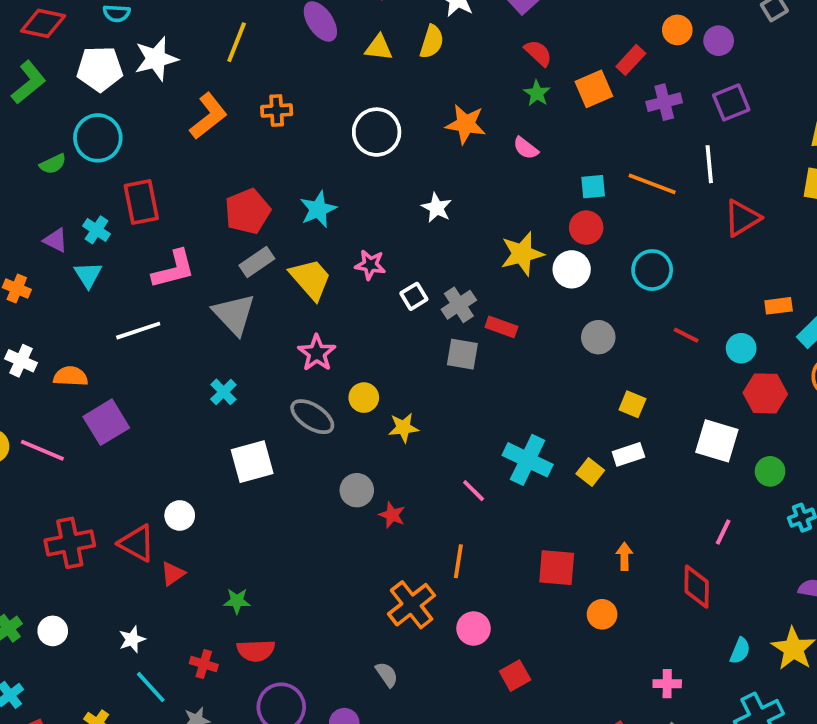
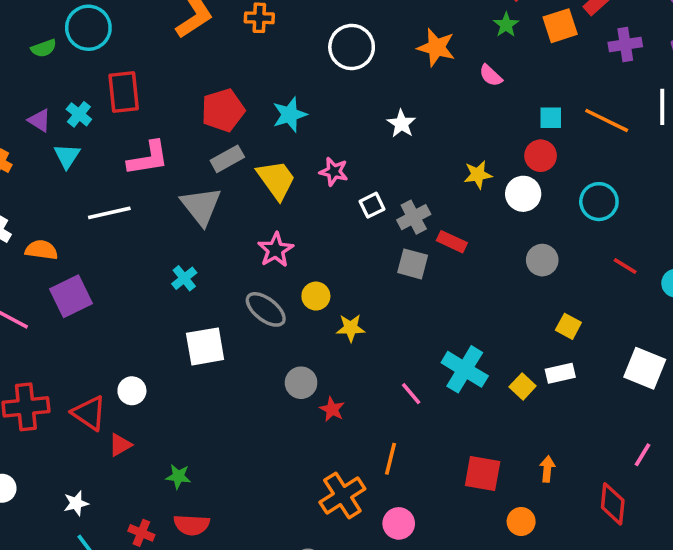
yellow star: (522, 254) -> (478, 175), size x0.7

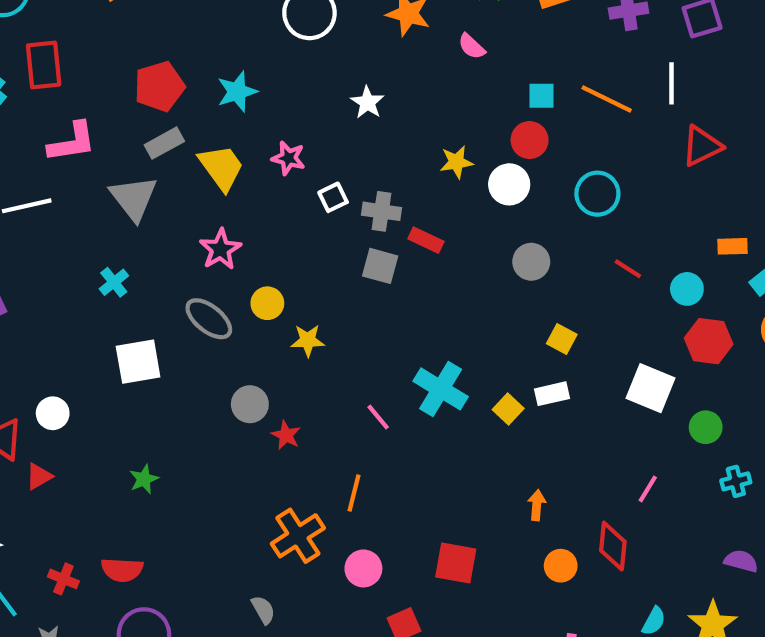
gray cross: (414, 217) -> (382, 211), turned 36
red square: (483, 473) -> (456, 563), moved
green star: (178, 476) -> (144, 479), moved, turned -30
orange circle: (521, 522) -> (561, 566), moved

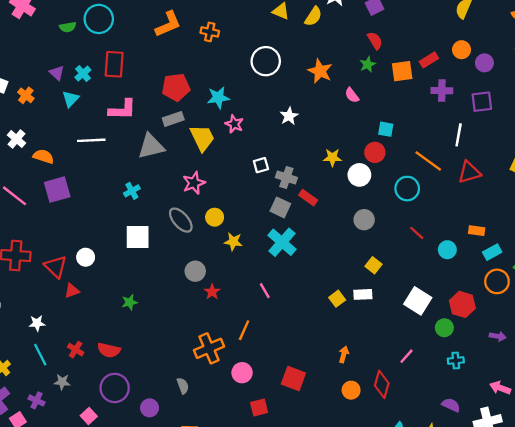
orange line: (607, 99) -> (428, 161), moved
pink star: (288, 158) -> (234, 124), moved
gray triangle: (134, 198) -> (151, 146), turned 44
red hexagon: (709, 341) -> (462, 304), moved
cyan cross: (441, 389) -> (282, 242), moved

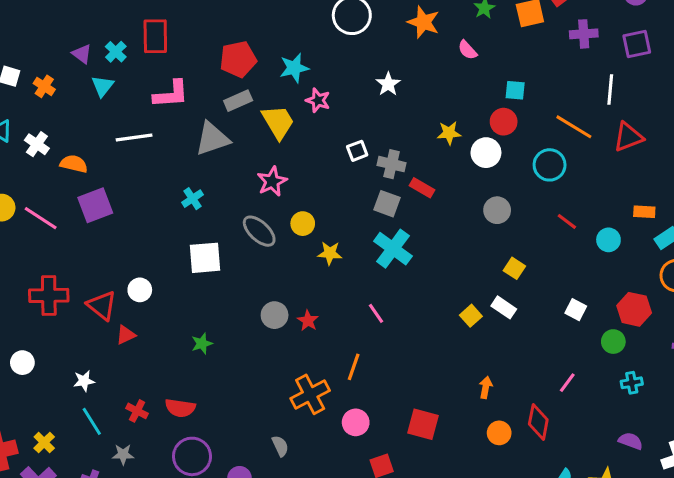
gray circle: (195, 271) -> (275, 315), moved
white rectangle: (363, 294) -> (504, 307), turned 42
white square: (418, 301) -> (576, 310), size x0.6

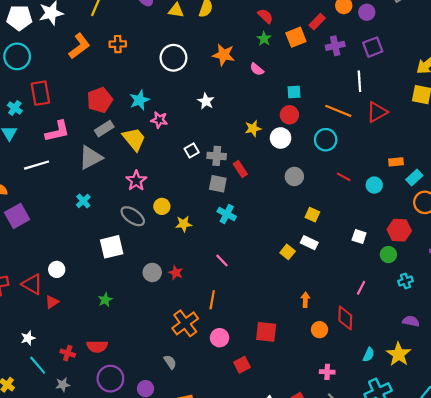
red rectangle: (422, 188) -> (240, 169), turned 35
cyan cross: (393, 249) -> (227, 214), size x0.7
white square: (205, 258) -> (112, 247), moved

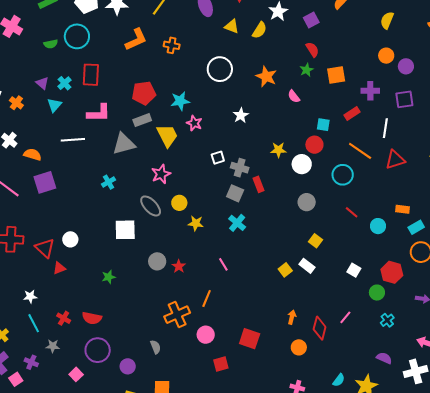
red rectangle: (317, 22) -> (352, 113), moved
cyan cross: (406, 281) -> (387, 320), turned -32
red diamond: (345, 318) -> (320, 328), moved

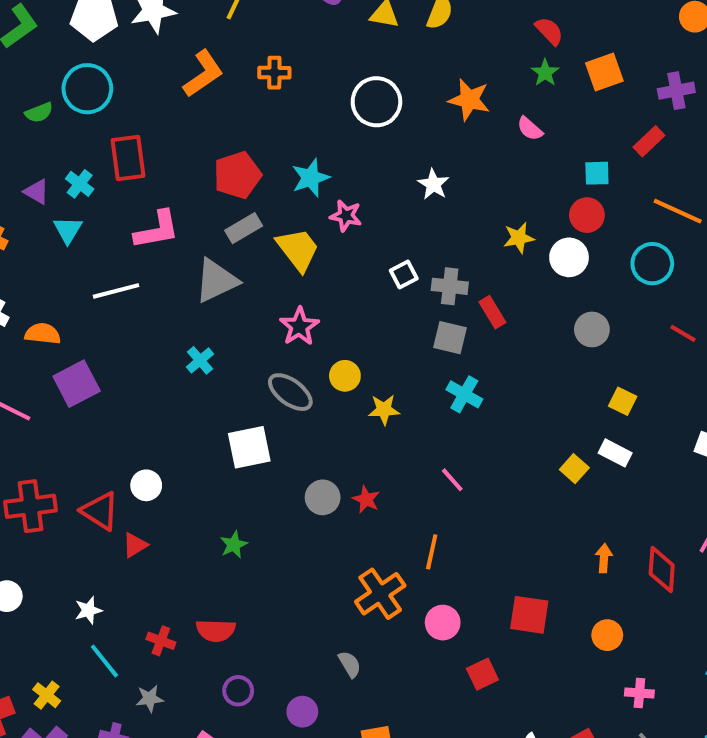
orange circle: (299, 347) -> (607, 635), moved
purple circle: (98, 350) -> (238, 691), size x0.6

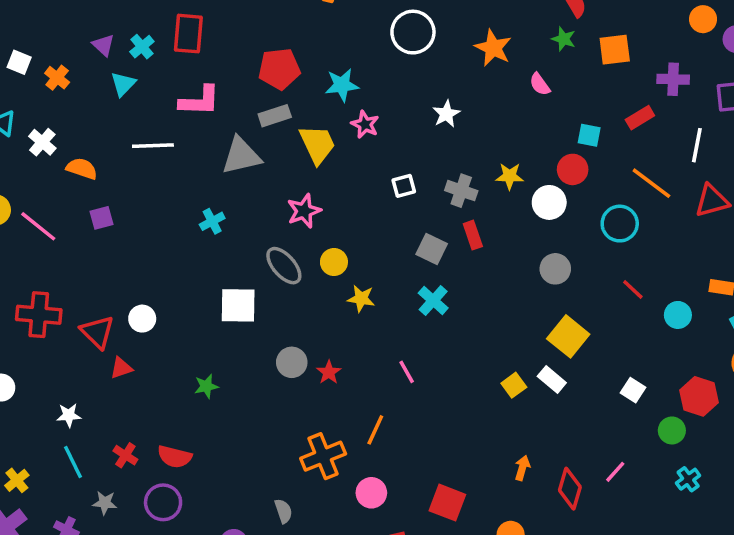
green star: (545, 73) -> (564, 39), turned -30
gray cross: (450, 286) -> (461, 191), moved
purple square: (77, 384) -> (101, 218), size x0.6
yellow square: (623, 401) -> (568, 336), size x1.6
purple circle: (238, 691) -> (163, 502), moved, size x1.4

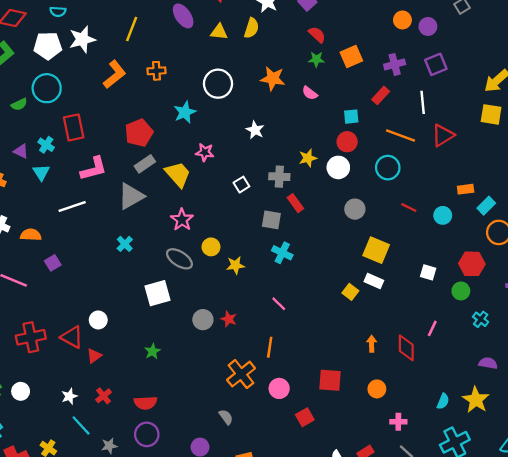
cyan star: (342, 85) -> (185, 112), moved
red cross: (125, 455) -> (103, 396), moved, turned 35

